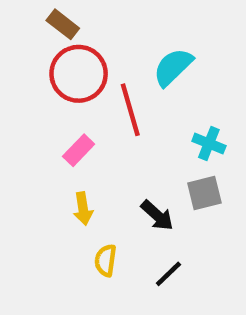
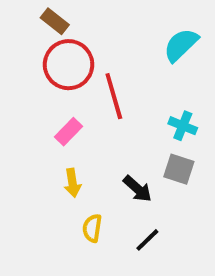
cyan semicircle: (173, 67) -> (181, 45), moved
gray square: (204, 193) -> (179, 169), turned 32

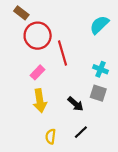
brown rectangle: (55, 21) -> (21, 13), moved
yellow arrow: (72, 183) -> (40, 101), size x1.5
yellow semicircle: (92, 228) -> (51, 136), moved

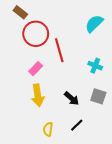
gray square: (98, 93) -> (98, 96), moved

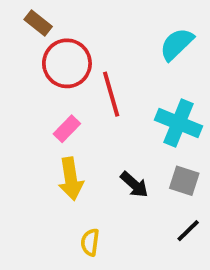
cyan cross: (95, 66) -> (179, 123), size x1.6
black line: (77, 125) -> (188, 231), moved

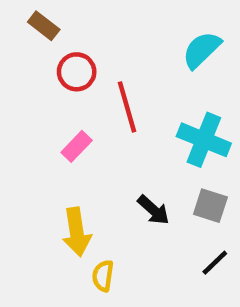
red circle: (67, 63) -> (77, 72), size x0.7
yellow arrow: (71, 179) -> (77, 232), moved

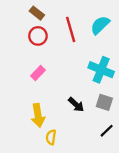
brown rectangle: (44, 26) -> (37, 13), moved
red line: (127, 107) -> (71, 29), moved

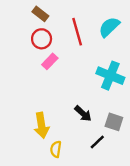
pink rectangle: (38, 73) -> (50, 61), moved
gray square: (104, 102) -> (114, 122), moved
black line: (107, 131) -> (97, 142), moved

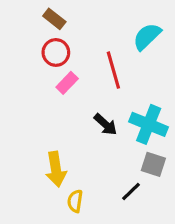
red line: (77, 32) -> (113, 70), moved
cyan cross: (110, 76) -> (149, 124), moved
black arrow: (83, 114) -> (105, 124), moved

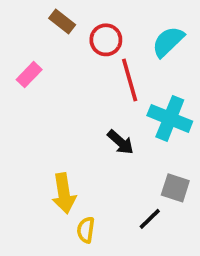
red circle: (56, 52) -> (106, 40), moved
pink rectangle: (67, 83) -> (29, 75), moved
cyan cross: (149, 124) -> (170, 118), moved

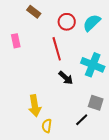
red circle: (106, 40) -> (67, 22), moved
pink rectangle: (29, 75) -> (16, 41), turned -56
red line: (130, 80) -> (57, 49), moved

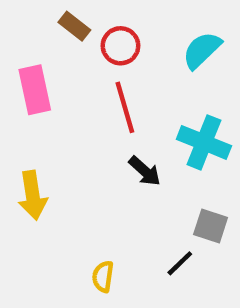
red circle: (67, 22) -> (120, 46), moved
pink rectangle: (16, 41) -> (35, 90), size x1.5
yellow arrow: (35, 106) -> (33, 195), moved

